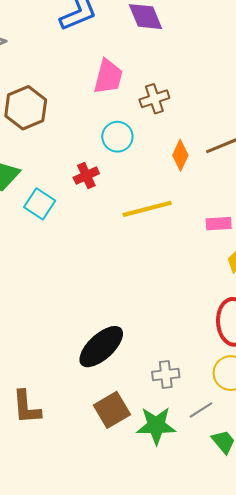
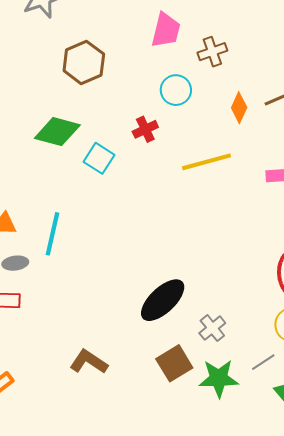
gray cross: (166, 374) -> (212, 328), moved, turned -32
brown L-shape: (26, 407) -> (89, 362), turned 129

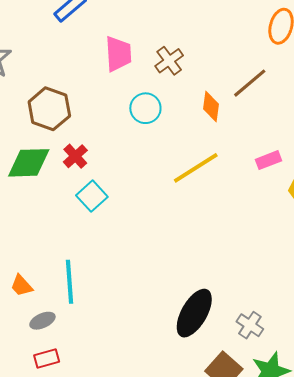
red cross: (145, 129) -> (75, 156), moved
green diamond: (57, 132) -> (29, 163), moved
cyan square: (99, 158) -> (92, 196), turned 32

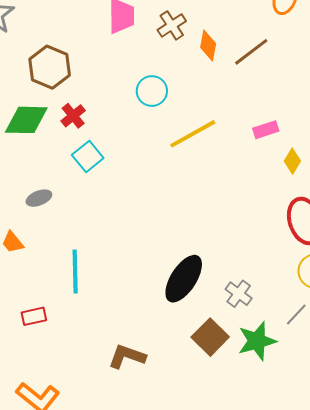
orange diamond: (211, 107) -> (208, 46), moved
cyan circle: (145, 108) -> (152, 91), moved
cyan line: (70, 282) -> (75, 272), moved
gray ellipse: (42, 321) -> (39, 198), moved

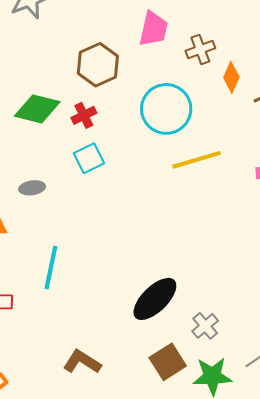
brown hexagon: (50, 67) -> (98, 65), moved
cyan circle: (152, 91) -> (166, 109), size x1.6

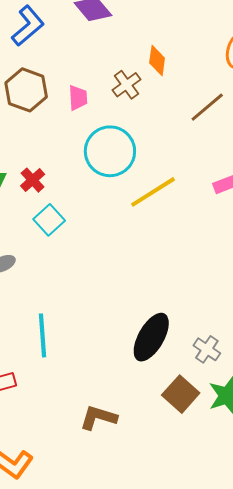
pink trapezoid: (153, 29) -> (78, 98), moved, size x0.7
brown hexagon: (98, 65) -> (26, 90), moved
orange diamond: (231, 77) -> (157, 61), moved

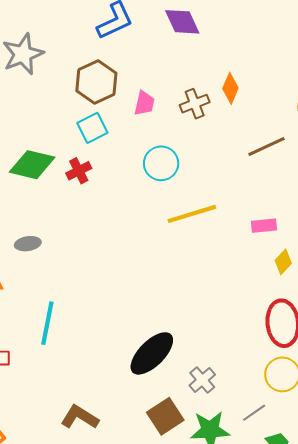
cyan circle: (110, 151) -> (161, 163), size x0.7
cyan square: (49, 220) -> (92, 128), moved

